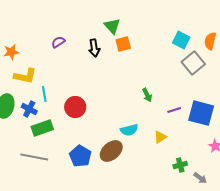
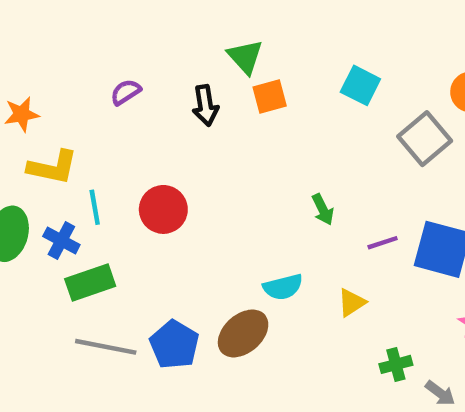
cyan square: (181, 40) -> (360, 85), moved
red circle: (75, 107) -> (163, 209), moved
gray line: (34, 157) -> (106, 347), moved

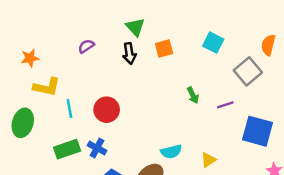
green triangle: (245, 57) -> (135, 27), moved
green arrow: (323, 209) -> (193, 95), moved
blue cross: (61, 240) -> (97, 148), moved
purple line: (383, 243) -> (225, 105), moved

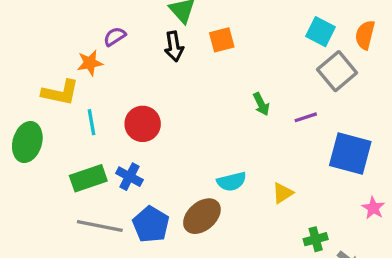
cyan square: (213, 43) -> (321, 32), moved
orange star: (30, 58) -> (90, 63), moved

